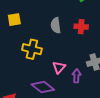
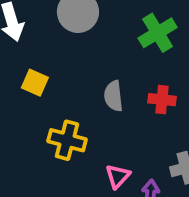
yellow square: (14, 20) -> (35, 83), turned 32

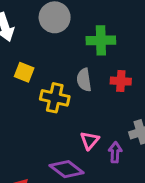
green cross: (158, 33) -> (101, 40), moved, turned 32
yellow cross: (67, 140) -> (55, 98), moved

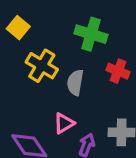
green cross: (101, 40) -> (91, 34), moved
gray semicircle: (84, 80) -> (75, 82), moved

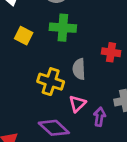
green cross: (91, 34) -> (63, 28), moved
yellow cross: (42, 66) -> (51, 82), moved

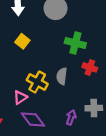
green cross: (63, 28) -> (75, 43), moved
pink triangle: (77, 104) -> (20, 97), moved

